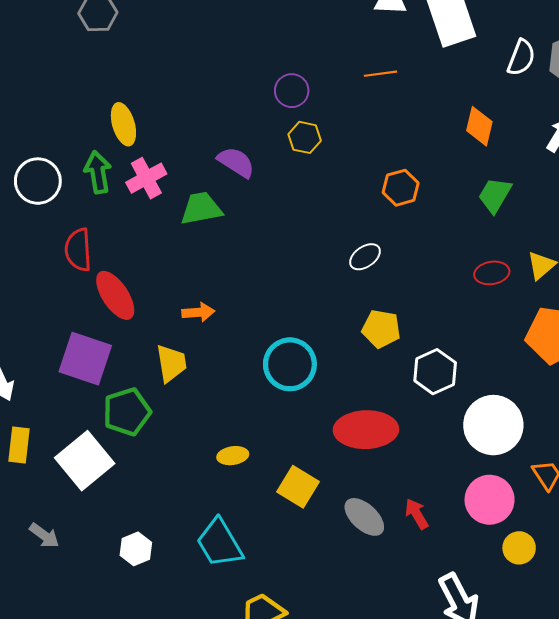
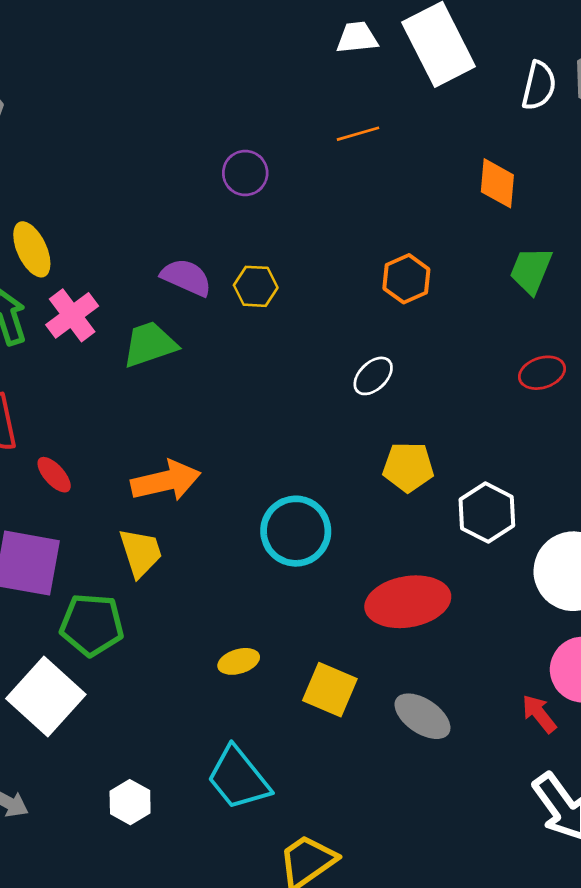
yellow hexagon: (305, 137) -> (256, 286), moved
red ellipse: (115, 295) -> (54, 475), size x0.6
orange arrow: (198, 312) -> (166, 481), size x1.6
green pentagon: (127, 412) -> (92, 625), turned 30
red arrow: (417, 514) -> (539, 714), moved

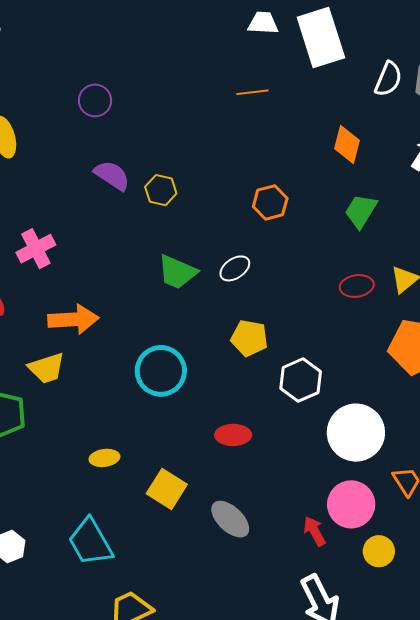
purple circle: (245, 173) -> (95, 100), moved
pink cross: (72, 315) -> (36, 249), moved
green trapezoid: (150, 344) -> (177, 272), moved, turned -147
yellow trapezoid: (141, 553) -> (47, 368), turned 81
red ellipse: (408, 602) -> (233, 435), size x0.6

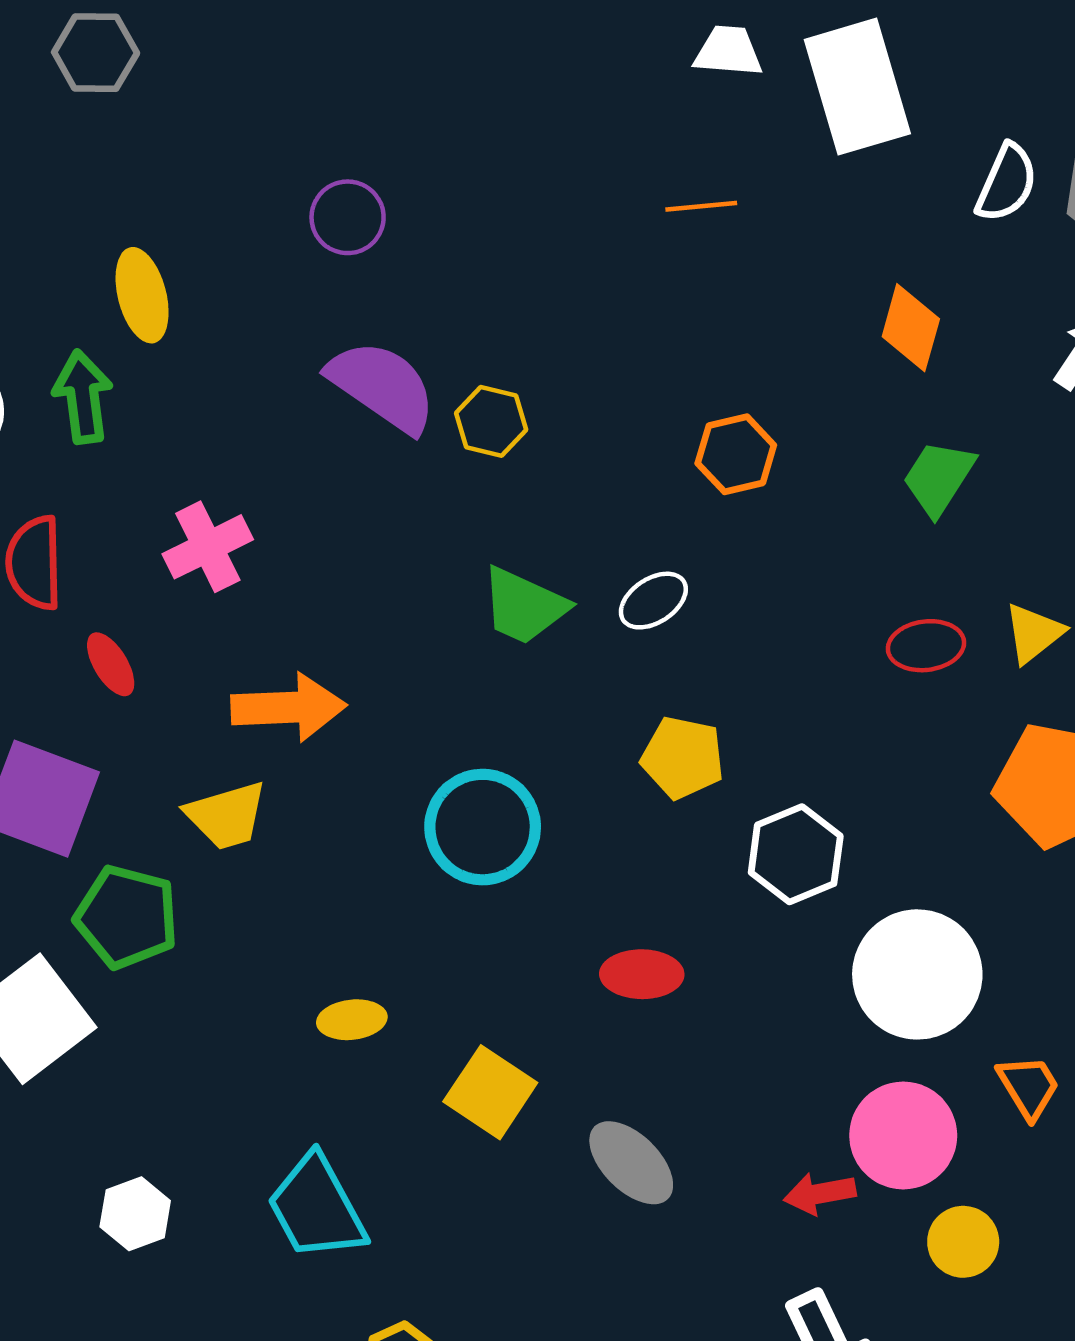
purple semicircle: (112, 175) -> (382, 386), size x1.4
red arrow: (314, 531) -> (820, 1194), turned -72

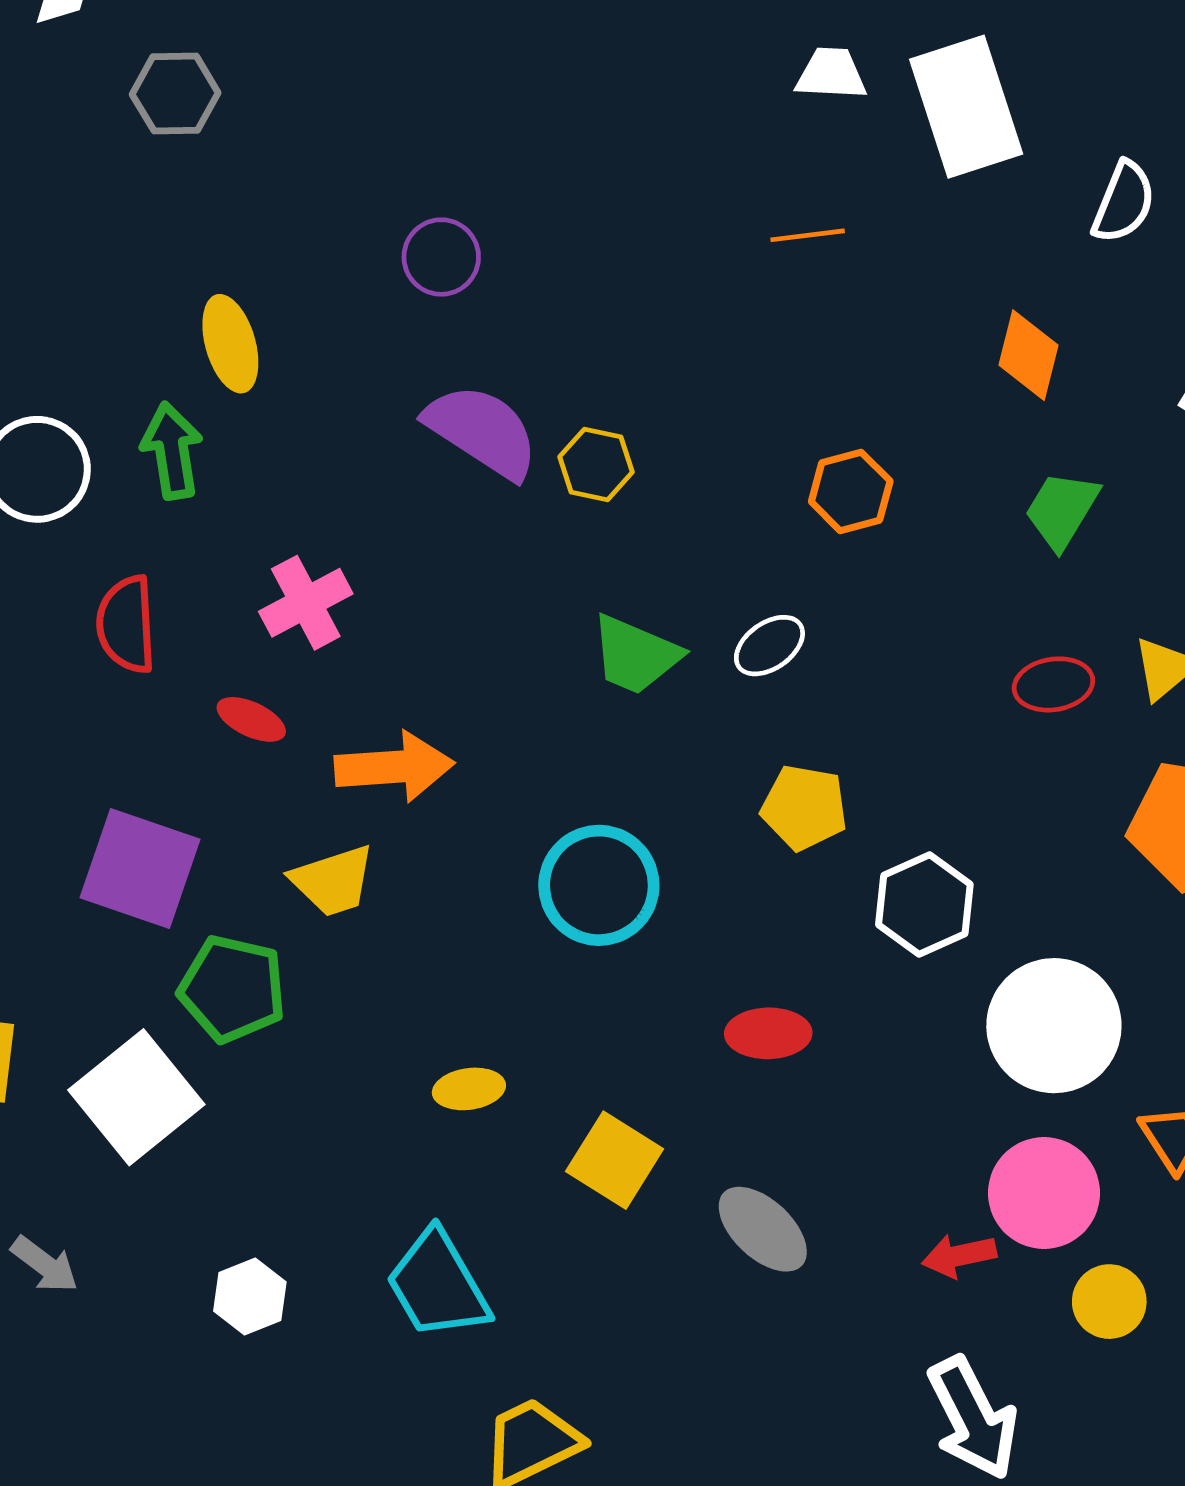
red ellipse: (111, 664) -> (251, 719), moved, turned -32

